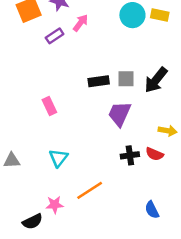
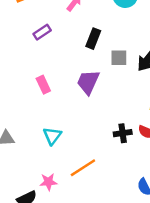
purple rectangle: (55, 36) -> (42, 32), moved
black rectangle: (99, 81) -> (93, 39), moved, turned -60
purple trapezoid: (119, 114) -> (88, 82), moved

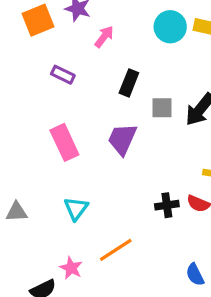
purple rectangle: (42, 32) -> (63, 75), turned 60
pink rectangle: (43, 85) -> (64, 142), size x1.5
pink star: (48, 182) -> (71, 268), turned 30

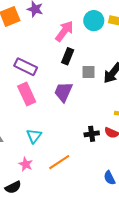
pink arrow: (104, 37) -> (64, 31), moved, size x1.5
purple rectangle: (63, 75) -> (26, 67), moved, size x1.5
pink star: (71, 268) -> (26, 164), moved

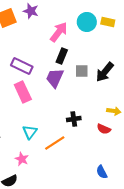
purple trapezoid: (63, 92) -> (55, 78), moved
black cross: (92, 134) -> (74, 119), moved
orange line: (59, 162) -> (55, 143), moved

